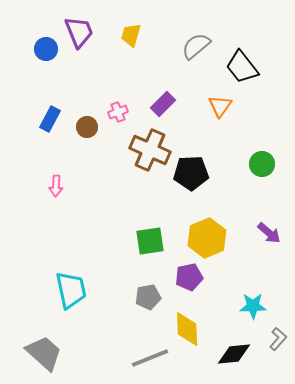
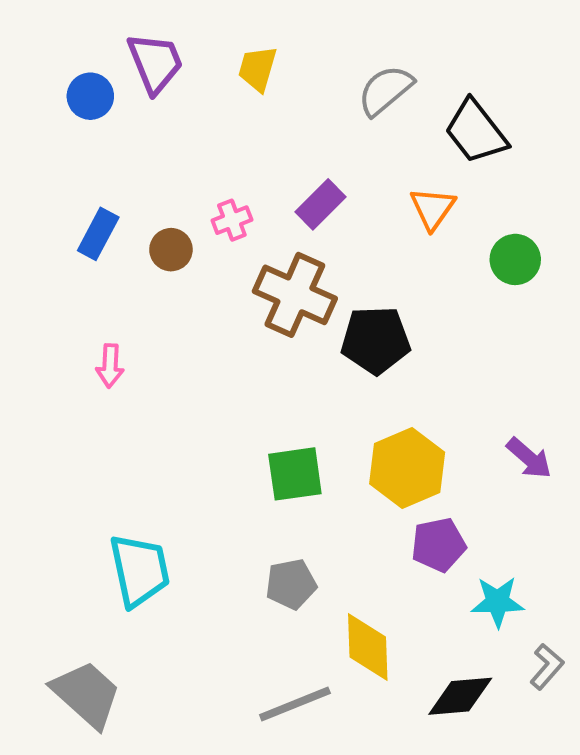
green circle: (262, 164) -> (515, 259), moved
purple pentagon: (189, 277) -> (439, 545), moved

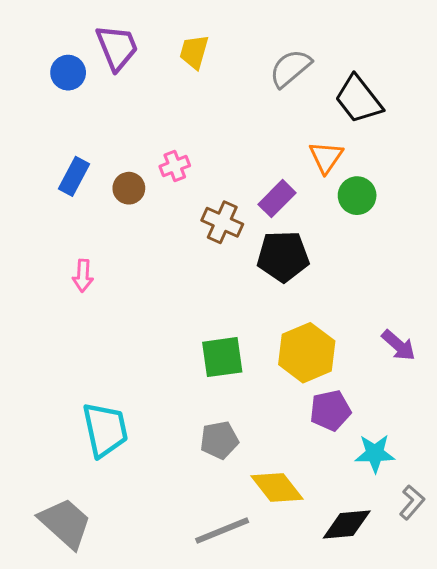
purple rectangle: (320, 204) -> (277, 199), moved
green circle: (515, 259) -> (357, 196), moved
brown cross: (295, 295) -> (222, 222), size x0.7
yellow diamond: (368, 647) -> (277, 488), turned -36

